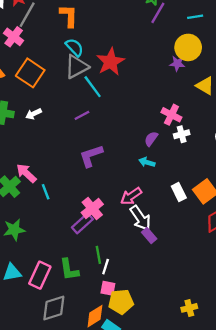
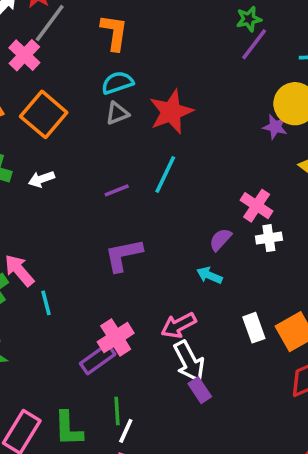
cyan semicircle: (74, 47) -> (117, 83), turned -72
gray triangle: (77, 67) -> (117, 113), size x0.6
cyan line: (93, 87) -> (165, 175), moved, turned 55

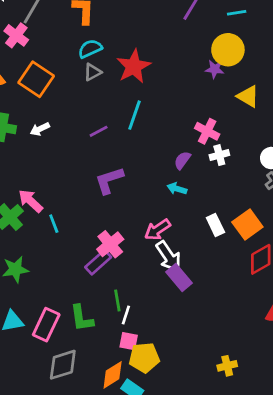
purple rectangle: (200, 390) -> (179, 277), size x1.4

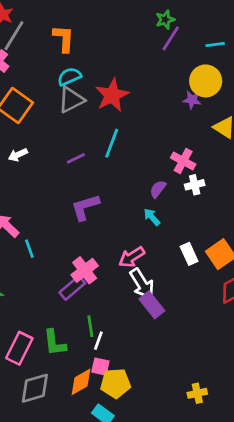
gray triangle: (92, 72) -> (71, 100), size x1.5
cyan arrow: (177, 189) -> (152, 217), turned 30
orange diamond: (113, 375) -> (81, 382), moved

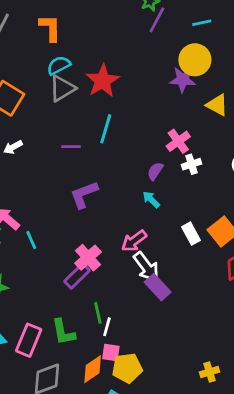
purple star: (192, 100) -> (183, 80), size x1.4
purple line: (76, 158) -> (71, 147), turned 30
pink cross: (183, 161) -> (178, 141), turned 30

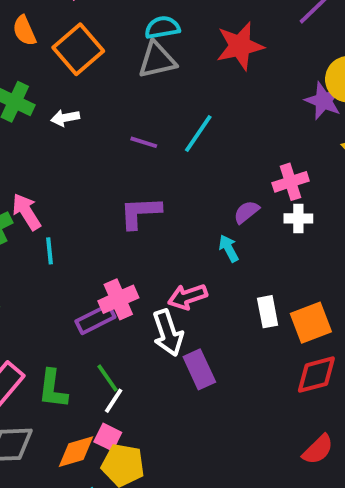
red star: (103, 81) -> (240, 46), moved
white arrow: (146, 267) -> (168, 333), moved
green line: (98, 313) -> (108, 378), turned -40

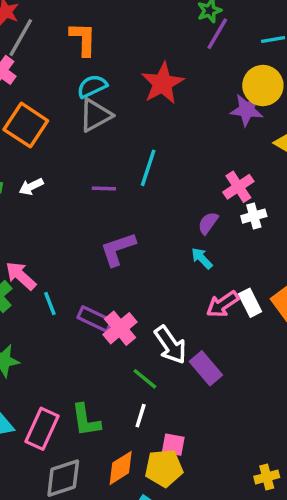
pink arrow: (187, 297) -> (223, 304), moved
purple rectangle: (95, 319) -> (95, 319), moved, turned 68
green line: (108, 378) -> (145, 379), moved
pink square: (108, 437) -> (173, 445), moved

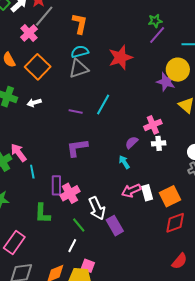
purple rectangle: (95, 319) -> (56, 185), turned 54
green L-shape: (86, 420) -> (42, 213), moved

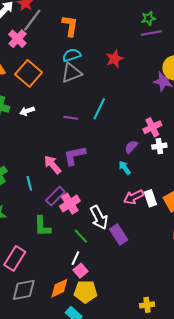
purple line: (157, 35) -> (151, 33), turned 42
red star: (120, 58) -> (114, 59), size x0.7
pink arrow: (19, 153) -> (53, 165), moved
purple rectangle: (56, 185) -> (55, 196), turned 48
pink square: (88, 266) -> (81, 271), moved, turned 32

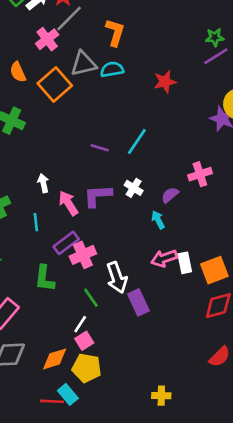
purple line: (151, 33) -> (216, 56), turned -30
gray triangle: (71, 73) -> (83, 64), moved
white arrow: (27, 111) -> (43, 183), moved, turned 88
white cross: (159, 146) -> (134, 188), moved, turned 32

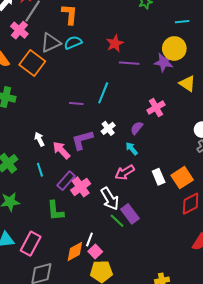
purple line: (216, 56) -> (129, 63), moved, turned 48
white cross: (134, 188) -> (108, 128), turned 32
pink arrow: (164, 258) -> (125, 172), moved
green line: (91, 298) -> (117, 221), moved
orange diamond: (55, 359) -> (75, 251), moved

